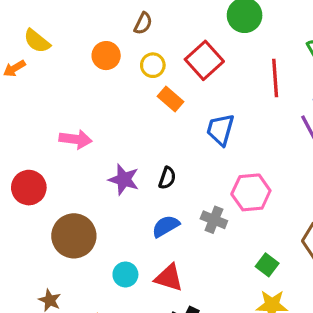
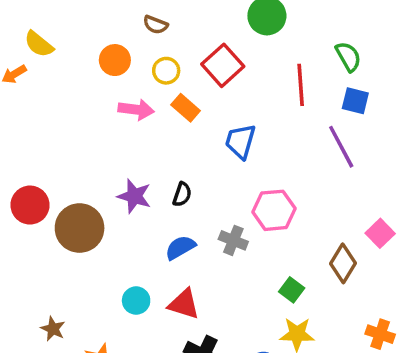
brown semicircle: (143, 23) -> (156, 25), turned 85
pink arrow: (76, 139) -> (136, 110), moved
brown circle: (74, 236) -> (80, 228), moved

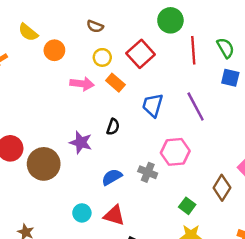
yellow semicircle: (39, 44) -> (28, 32), moved
orange circle: (115, 60) -> (54, 50), moved
red line: (301, 85) -> (193, 50), moved
purple line: (341, 147) -> (196, 106), moved
black semicircle: (182, 194) -> (113, 127), moved

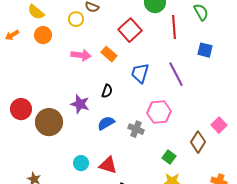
green semicircle: (226, 48) -> (201, 12), moved
orange circle: (54, 50) -> (43, 35), moved
yellow circle: (102, 57) -> (76, 19), moved
blue semicircle: (112, 177) -> (106, 123), moved

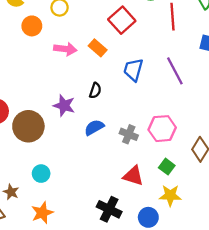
orange circle: (43, 35) -> (32, 26), moved
pink hexagon: (159, 112) -> (162, 129), moved
cyan circle: (81, 163) -> (41, 174), moved
red triangle: (108, 165) -> (133, 176), moved

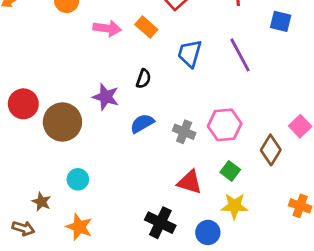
orange star: (42, 213) -> (79, 227), turned -30

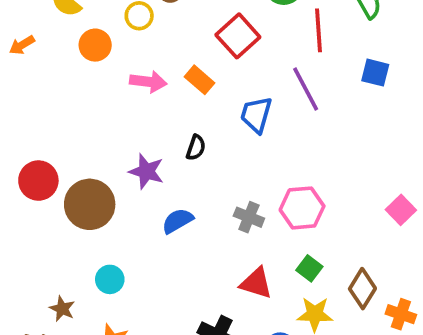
purple line: (240, 55) -> (306, 89), moved
blue semicircle: (142, 123) -> (178, 221), moved
brown diamond: (271, 150) -> (362, 289), moved

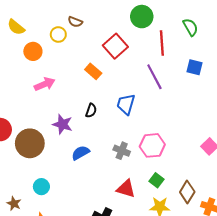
pink arrow: (148, 82) -> (45, 84), moved, turned -30
blue trapezoid: (256, 115) -> (126, 104), moved

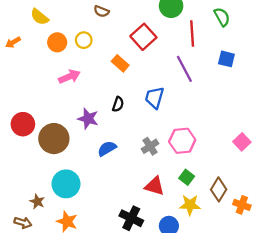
yellow circle: (58, 34) -> (84, 40), moved
gray cross: (122, 151) -> (150, 146), turned 35
cyan circle: (41, 187) -> (66, 184), size x1.6

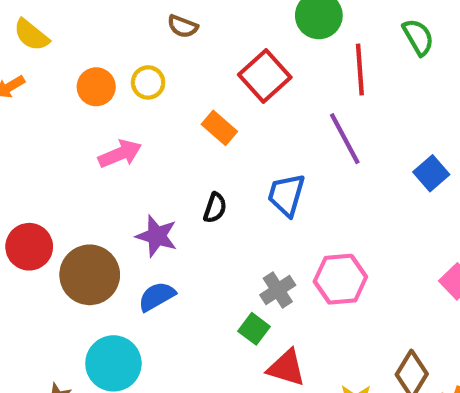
yellow semicircle: (39, 17) -> (31, 35), moved
blue square: (226, 59) -> (431, 173), moved, turned 35
blue semicircle: (107, 148) -> (157, 296), moved
green square: (187, 177) -> (254, 329), moved

